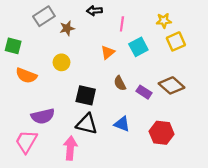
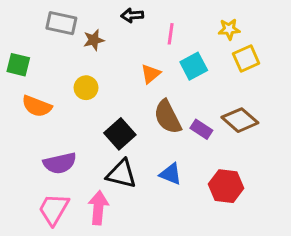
gray rectangle: (44, 16) -> (61, 23), turned 45
brown semicircle: (120, 83) -> (168, 117), size x1.6
black square: (86, 95) -> (120, 134), turned 35
pink trapezoid: (26, 142) -> (54, 209), moved

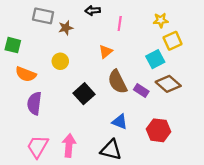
cyan square: (194, 66) -> (155, 59), moved
purple semicircle: (60, 163) -> (34, 103), moved, turned 110
black triangle: (121, 174) -> (111, 150), moved

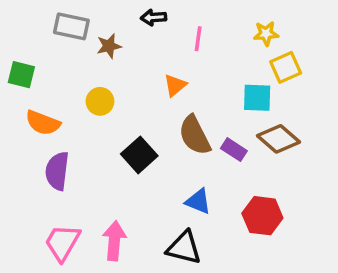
cyan square: (155, 59) -> (257, 98), turned 30

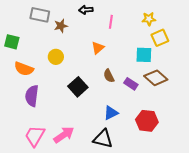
brown semicircle: (195, 135) -> (109, 76), size x0.6
blue triangle: (198, 201) -> (111, 113), turned -49
pink arrow: (114, 241) -> (64, 135), turned 50

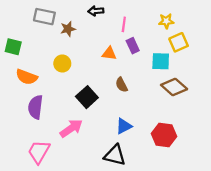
orange triangle: (98, 48) -> (109, 53), turned 48
purple rectangle: (131, 84) -> (133, 46), moved, turned 32
pink arrow: (64, 135) -> (71, 128), moved

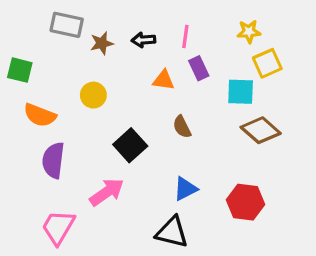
black arrow: (96, 11) -> (144, 40), moved

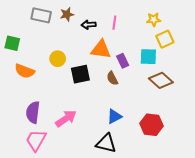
brown star: (102, 43) -> (67, 14), moved
purple rectangle: (199, 68) -> (123, 61), moved
orange triangle: (164, 80) -> (101, 49), size x1.5
black square: (130, 145) -> (80, 74), moved, turned 30
purple semicircle: (53, 160) -> (33, 112), moved

